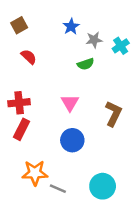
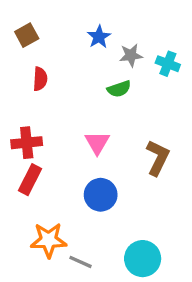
cyan cross: (121, 46) -> (168, 64), turned -35
red semicircle: (29, 57) -> (40, 79), turned 49

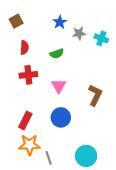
green semicircle: (119, 89) -> (57, 54), moved
red cross: (27, 143) -> (28, 75), moved
red rectangle: (30, 180) -> (25, 120), moved
gray line: (80, 262) -> (49, 158), turned 48

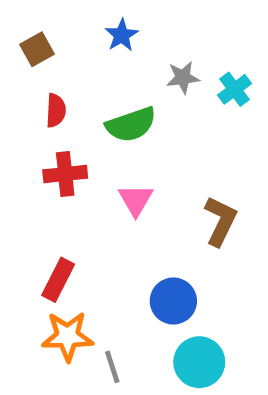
blue star: (60, 22) -> (122, 35), moved
cyan cross: (101, 38) -> (235, 89), turned 32
green semicircle: (57, 54) -> (131, 125), size x1.5
blue circle: (61, 117) -> (173, 301), moved

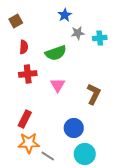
blue star: (122, 35) -> (65, 15), moved
cyan cross: (235, 89) -> (100, 38), turned 32
gray line: (112, 367) -> (48, 156), turned -40

